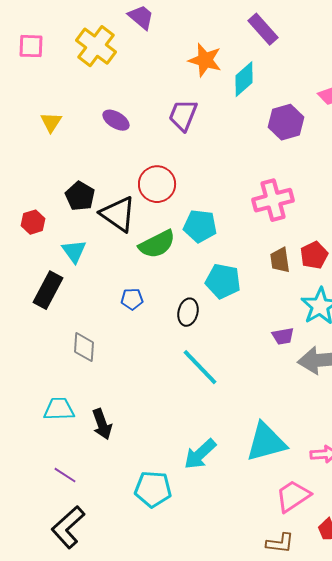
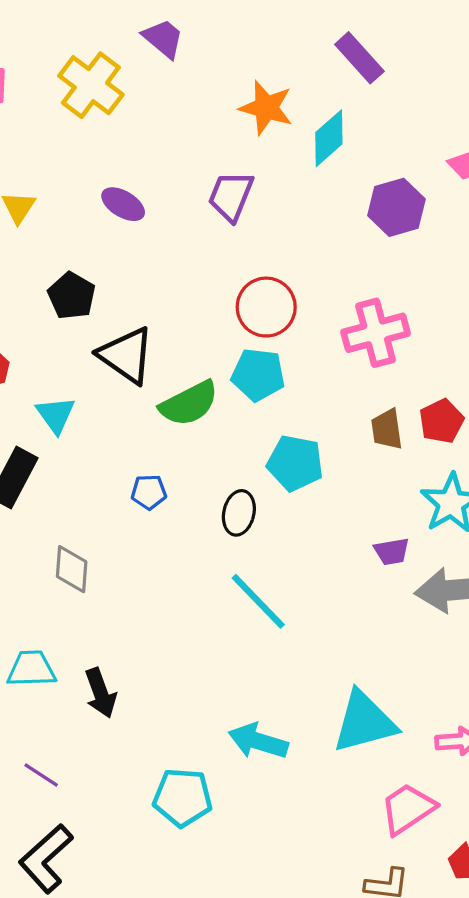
red circle: (157, 184) -> (266, 307), moved
black pentagon: (80, 196) -> (72, 296), moved
cyan arrow: (200, 454) -> (258, 741), turned 60

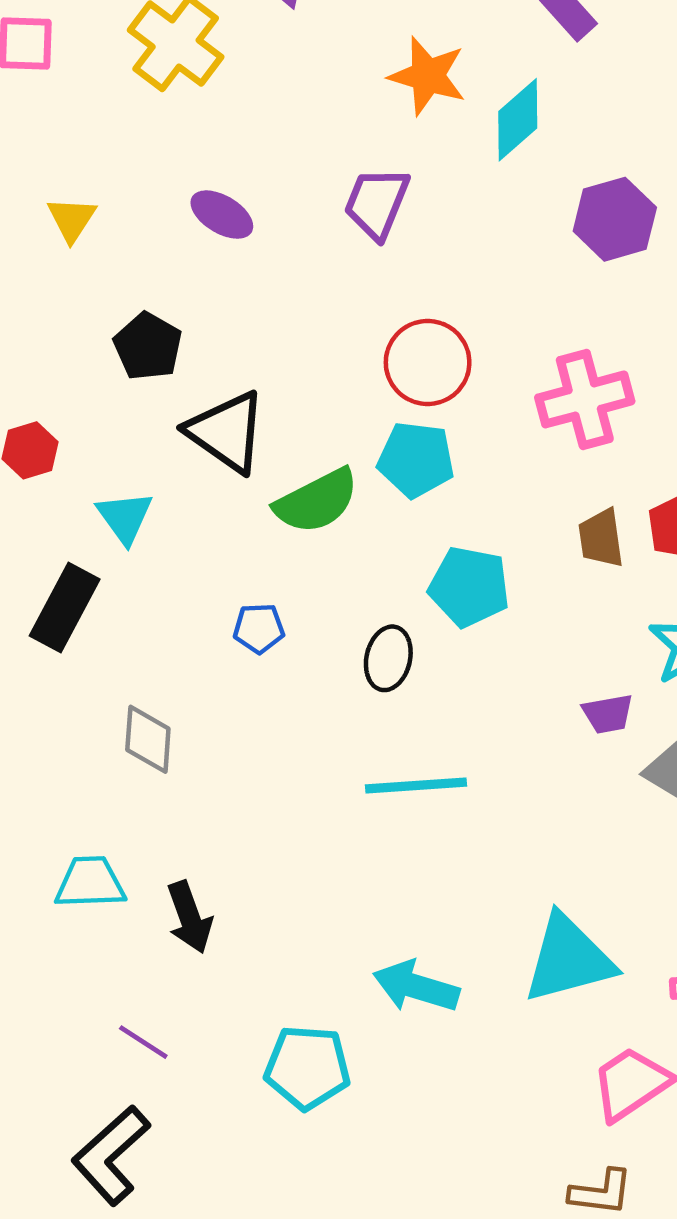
cyan line: (258, 601) -> (416, 785), turned -50
purple line: (41, 775) -> (143, 1042), moved

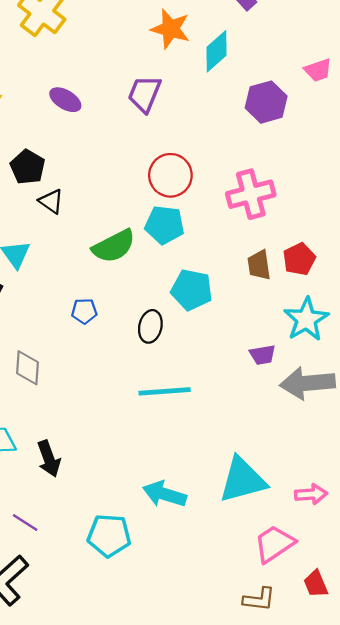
black triangle: (226, 432) -> (51, 201), moved, size x0.6

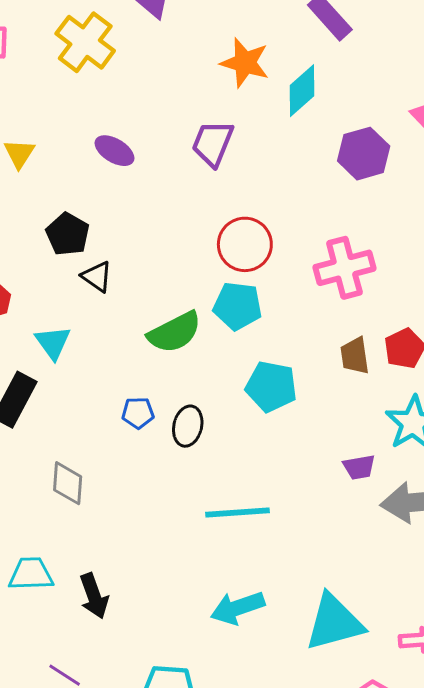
black ellipse: (150, 326) -> (188, 426), moved
cyan arrow: (165, 494) -> (238, 608), moved, turned -36

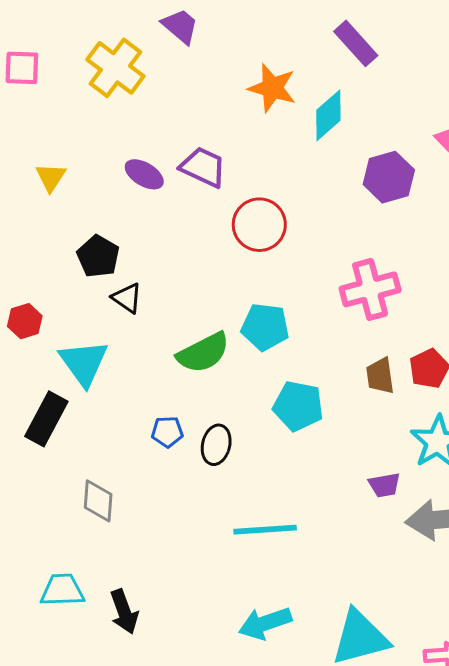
purple trapezoid: (213, 143) -> (203, 167), moved, turned 93
red circle: (245, 244) -> (259, 225), moved
cyan triangle: (53, 343) -> (84, 363), size x1.4

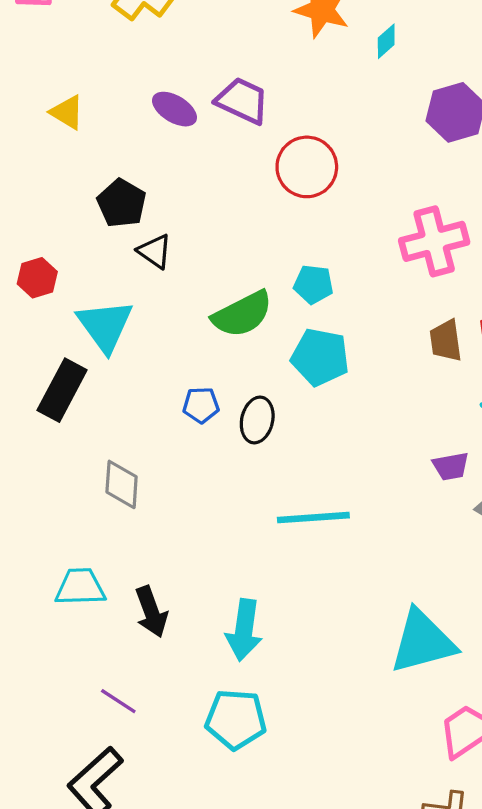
cyan diamond: (328, 115) -> (386, 41), size x0.6
yellow triangle: (51, 177) -> (67, 112), turned -32
cyan pentagon: (265, 327) -> (313, 284), size x0.7
cyan pentagon: (298, 406) -> (320, 357), moved
cyan arrow: (265, 623) -> (244, 630), moved, turned -63

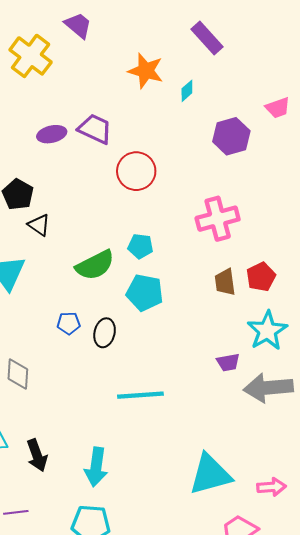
purple ellipse: (175, 109) -> (52, 134), turned -44
purple line: (118, 701) -> (16, 512), turned -40

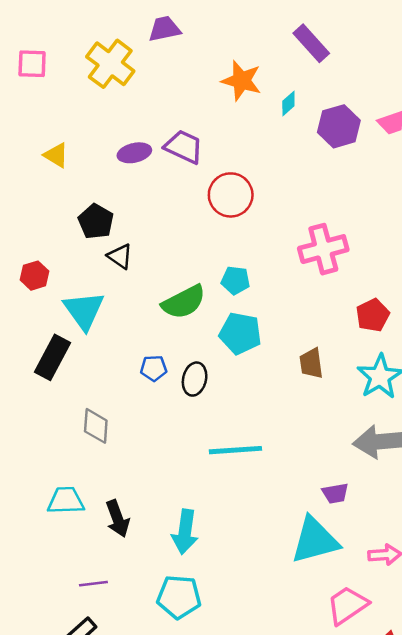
purple trapezoid: (78, 25) -> (164, 29), turned -52
purple hexagon: (231, 136) -> (339, 126), moved
brown trapezoid: (225, 282) -> (311, 363), moved
purple trapezoid: (228, 362) -> (335, 493), moved

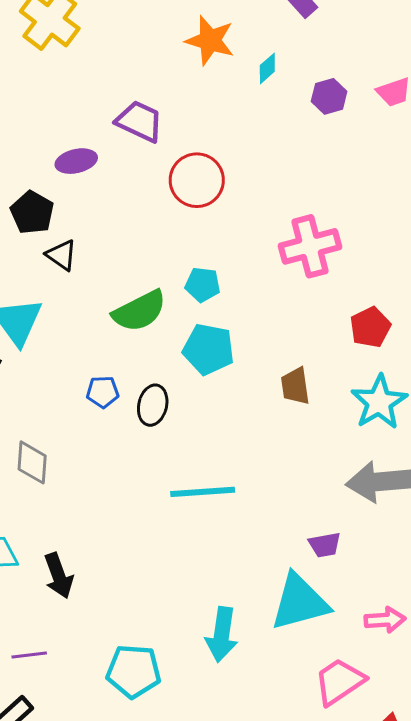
purple hexagon: (339, 126) -> (329, 96), size x0.7
purple ellipse: (134, 153) -> (76, 161), moved
cyan arrow: (185, 532) -> (222, 634), moved

